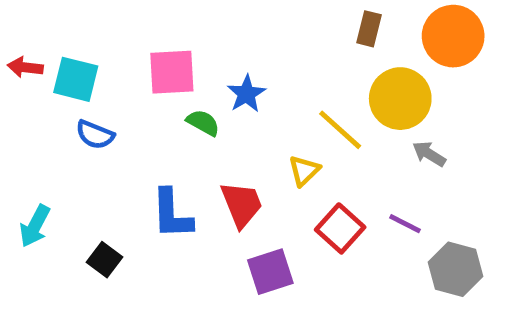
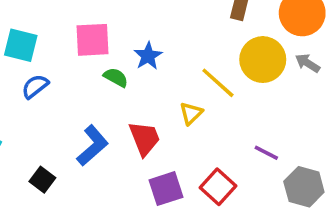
blue semicircle: (95, 135) -> (35, 86), turned 120
gray arrow: (429, 154) -> (308, 63), moved
blue L-shape: (172, 214) -> (92, 146), turned -129
red square: (340, 228) -> (218, 187), moved

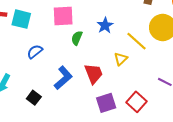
blue star: (148, 56) -> (105, 25), moved
green semicircle: (116, 77) -> (77, 38), turned -96
blue semicircle: (35, 86) -> (35, 52), moved

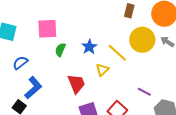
blue star: (105, 25) -> (89, 47), moved
blue L-shape: (63, 78) -> (33, 88), moved

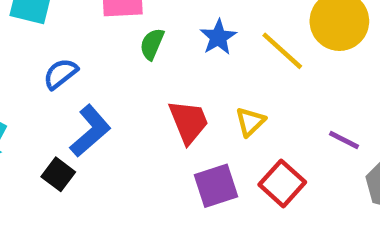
yellow triangle: (102, 70) -> (250, 122), moved

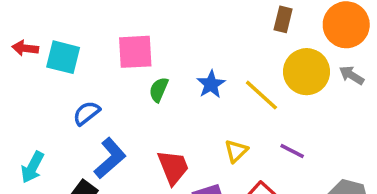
red trapezoid: (189, 122) -> (173, 167), moved
purple line: (344, 140) -> (292, 151), moved

